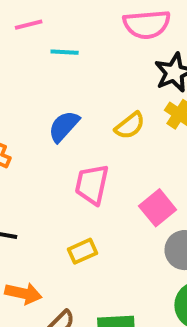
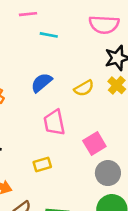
pink trapezoid: (92, 184) -> (54, 122), turned -32

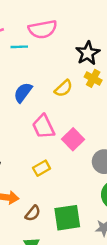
pink semicircle: (104, 25) -> (43, 29), moved
pink square: (94, 143) -> (73, 139), moved

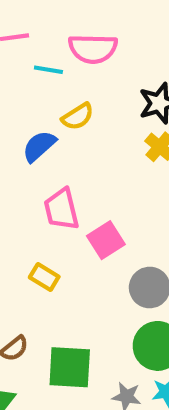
yellow semicircle: (63, 88) -> (78, 117), moved
yellow rectangle: (42, 168) -> (44, 277), turned 49

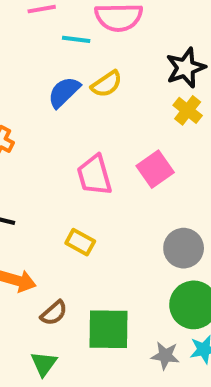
blue semicircle: (39, 146) -> (64, 92), moved
pink square: (106, 240) -> (155, 169), moved

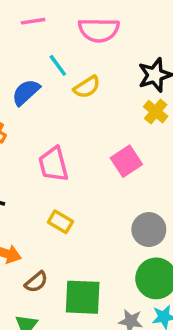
cyan line: (76, 39) -> (58, 65), moved, turned 45
blue semicircle: (64, 92) -> (26, 92), moved
pink trapezoid: (94, 175) -> (53, 164), moved

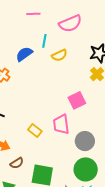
pink semicircle: (99, 30) -> (70, 24), turned -30
cyan line: (58, 65) -> (44, 41), turned 40
pink trapezoid: (53, 164) -> (61, 124), moved

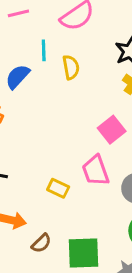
yellow semicircle: (59, 55) -> (71, 67), turned -63

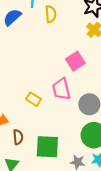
brown semicircle: (41, 243) -> (18, 137), turned -56

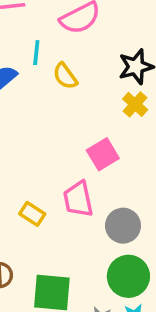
yellow semicircle: (51, 14) -> (65, 76), turned 147

